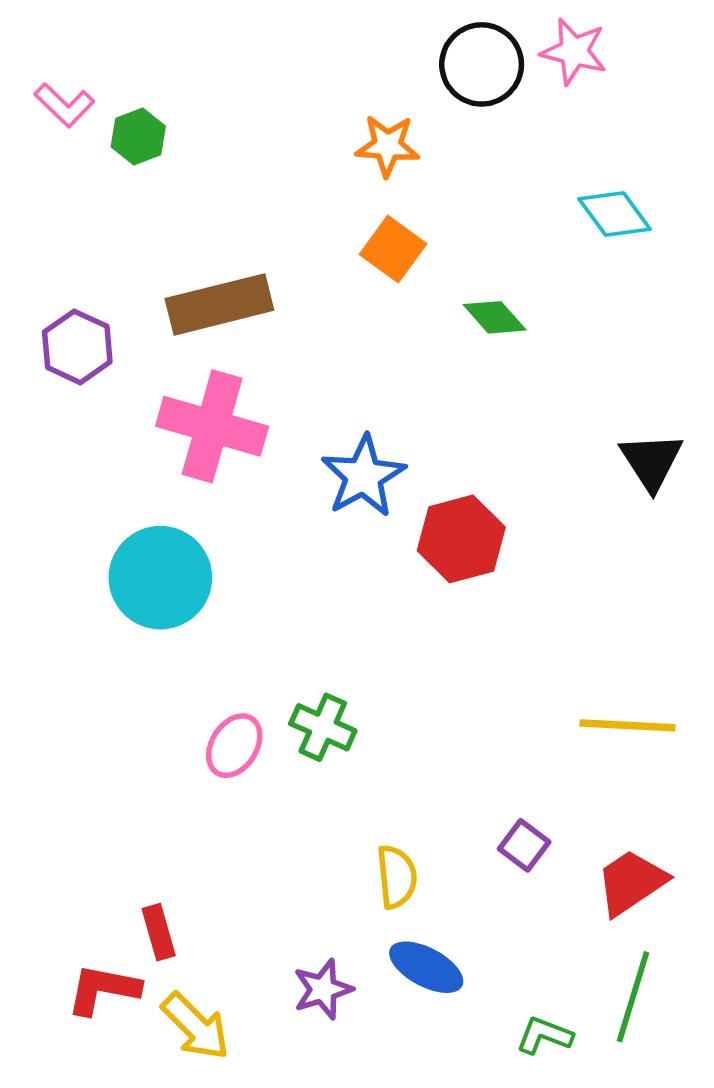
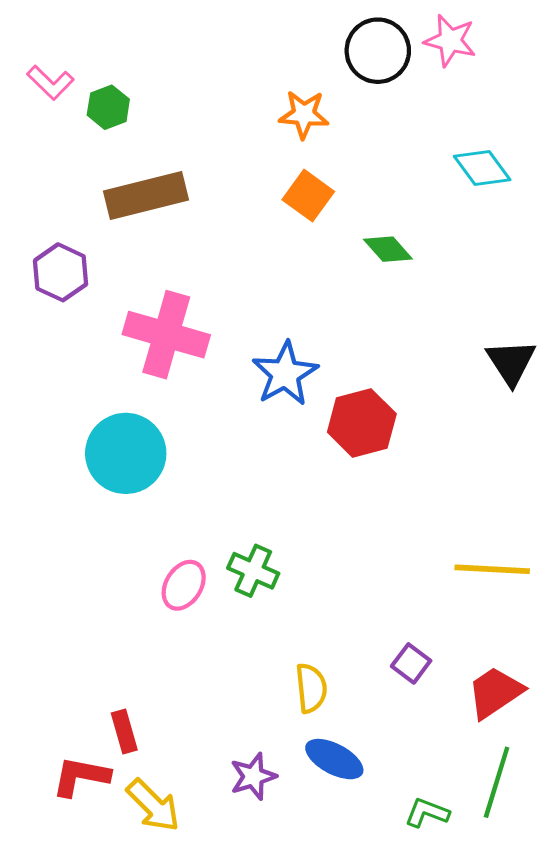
brown rectangle: (219, 304) -> (146, 196), moved

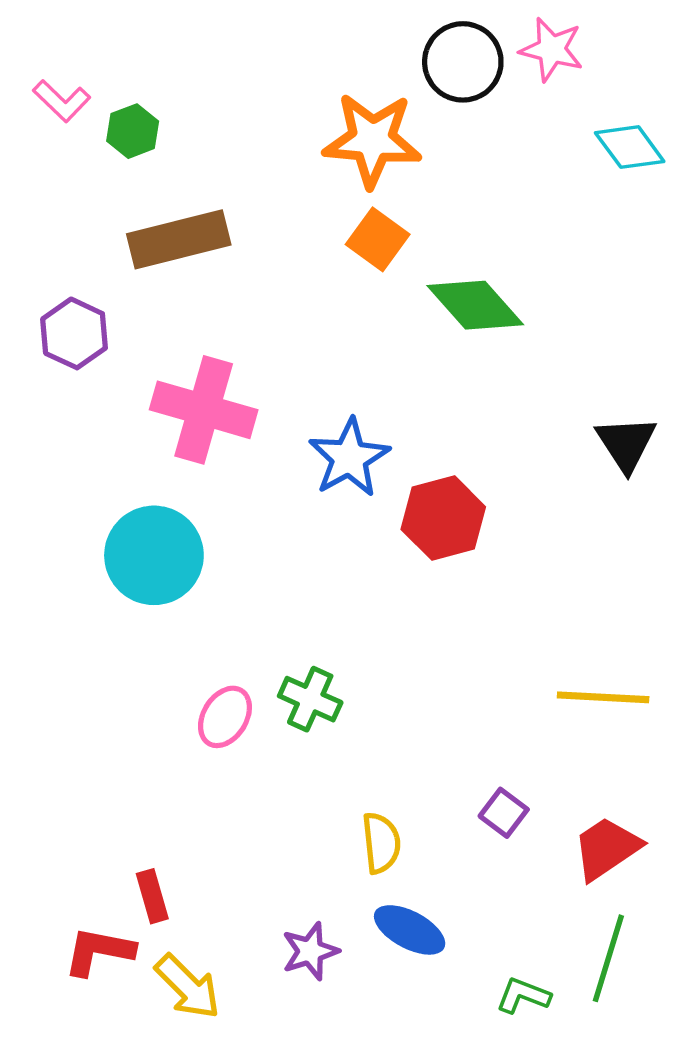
orange star: (304, 114) -> (372, 140), size x1.6
cyan diamond: (482, 168) -> (630, 147), moved
green diamond: (388, 249) -> (475, 305), size x1.6

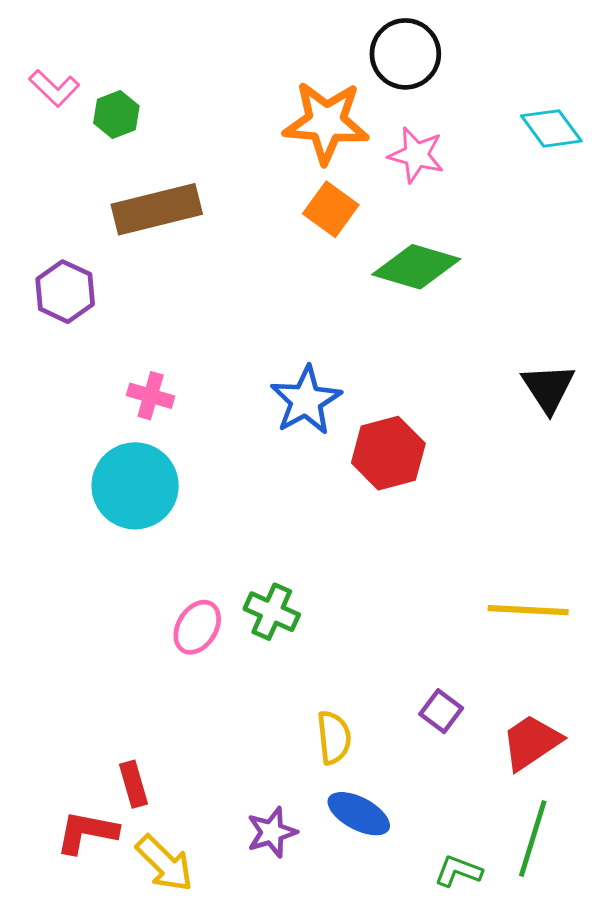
pink star: (552, 49) -> (416, 155), moved
green diamond: (475, 305) -> (416, 267), turned -32
pink cross: (204, 410) -> (151, 396), moved, size x0.5

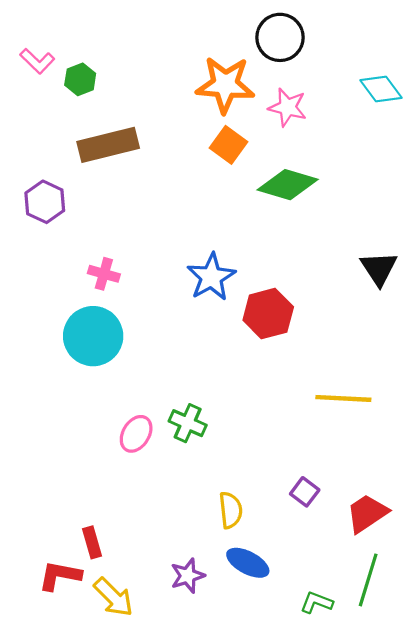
yellow line: (528, 610) -> (343, 398), moved

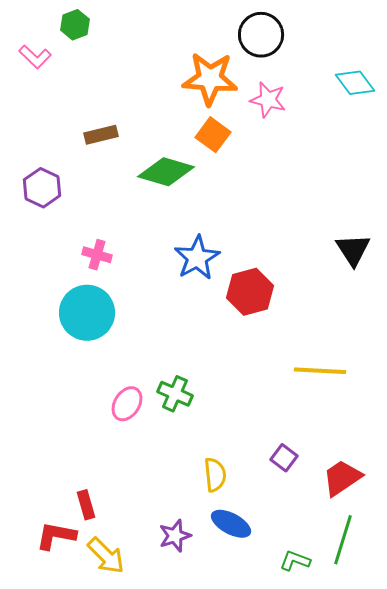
green hexagon: (80, 79) -> (75, 25), moved
brown rectangle: (108, 145) -> (101, 135), size x0.6
green diamond: (288, 185) -> (166, 172), moved

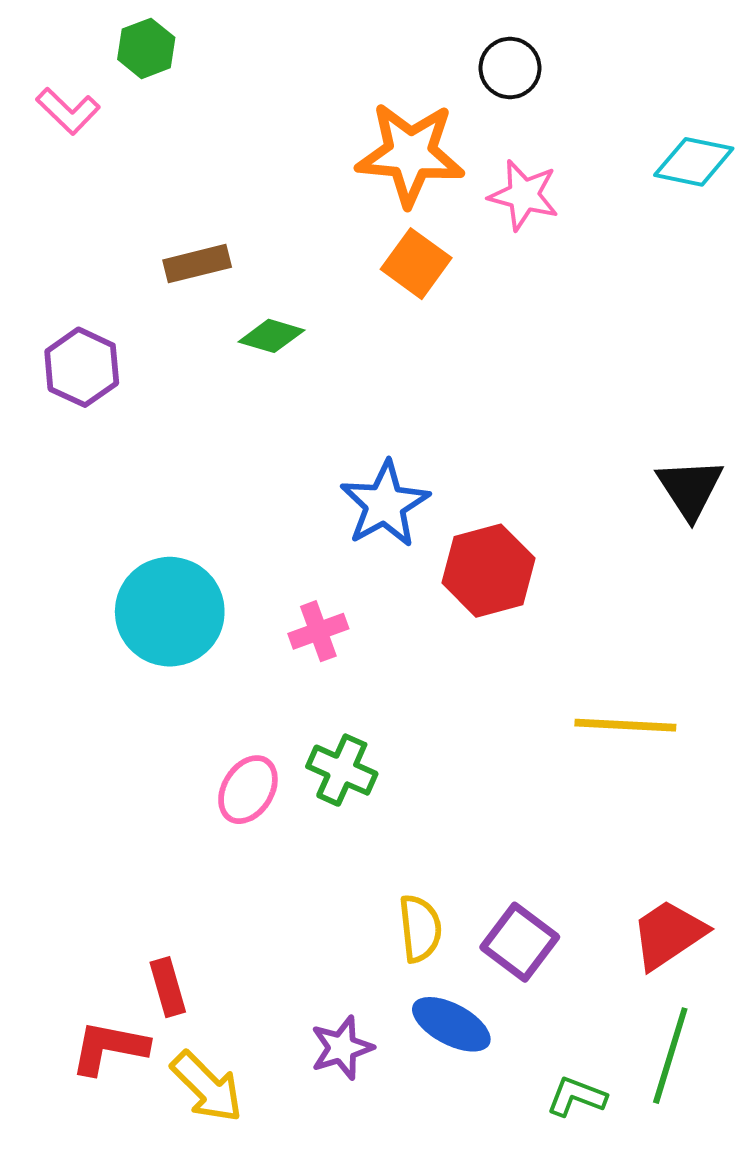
black circle: (261, 35) -> (510, 68), size x0.7
cyan diamond: (355, 83) -> (694, 162), turned -42
green diamond: (166, 172) -> (271, 336), moved, size x0.6
pink cross: (97, 255) -> (318, 631), moved, turned -36
purple square: (284, 458) -> (520, 942), moved, size x1.4

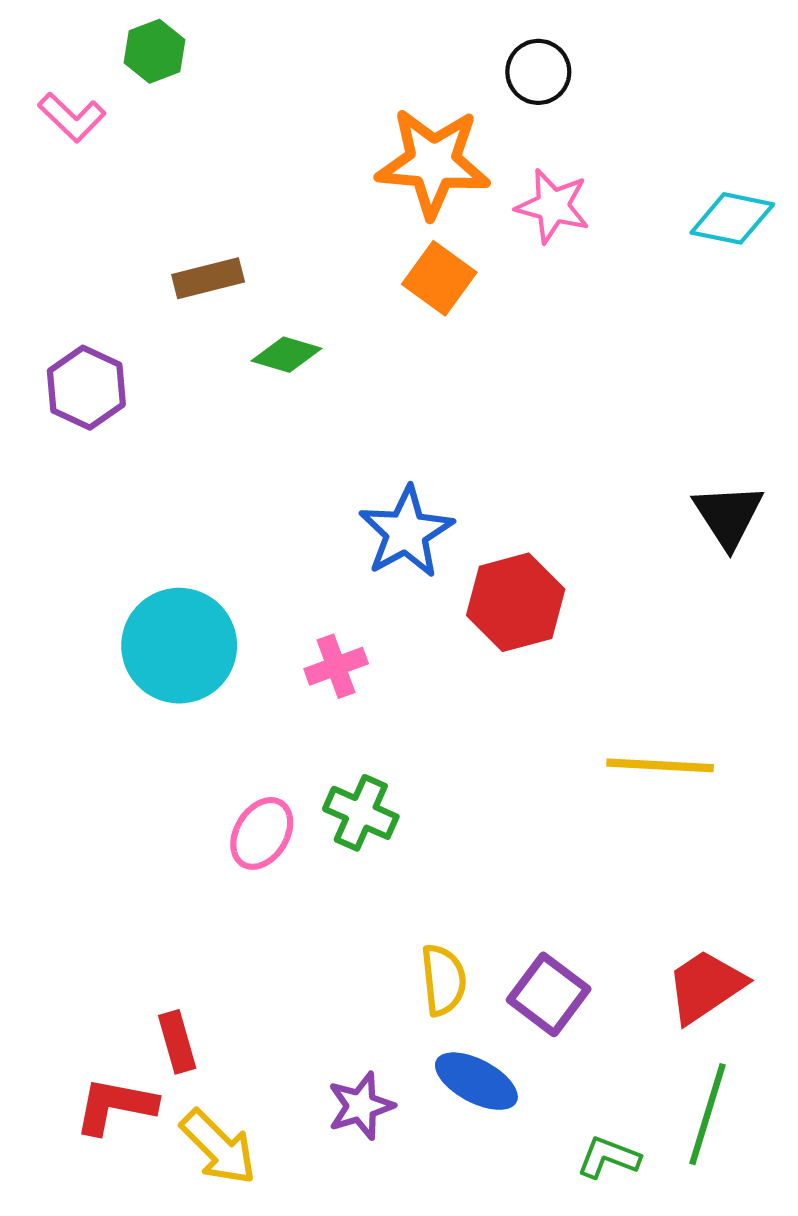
cyan diamond: (694, 162) -> (732, 218), moved

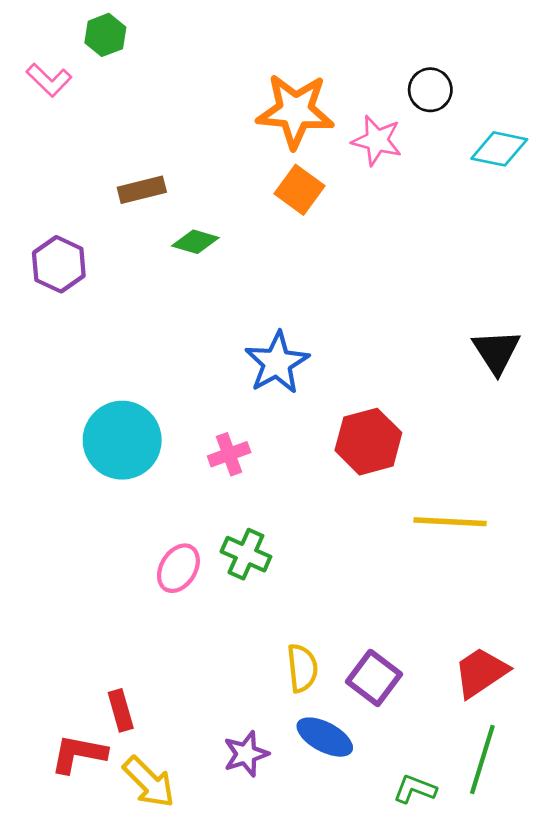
black circle: (538, 72) -> (430, 90), moved
red hexagon: (516, 602) -> (368, 442), moved

